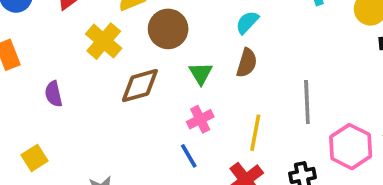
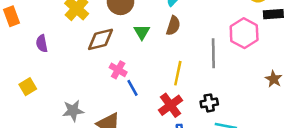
pink cross: (200, 119) -> (118, 70), moved, turned -35
pink hexagon: (351, 147) -> (244, 33), moved

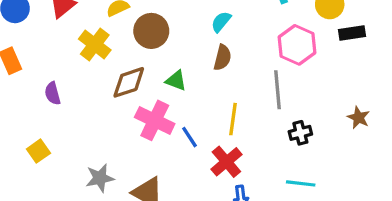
green triangle: (142, 32) -> (176, 81), moved, turned -35
pink hexagon: (244, 33) -> (297, 45), moved
pink cross: (118, 70) -> (155, 120), size x1.6
blue line: (132, 88) -> (190, 137), moved
black cross: (209, 103) -> (300, 133), moved

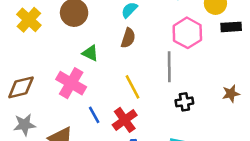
brown diamond: (129, 82) -> (21, 87), moved
brown star: (359, 118) -> (231, 94), turned 30
yellow line: (233, 119) -> (132, 87), turned -40
blue line: (190, 137) -> (94, 115), moved

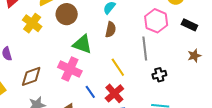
black rectangle: (231, 27) -> (189, 25), moved, turned 35
green triangle: (90, 53) -> (82, 44), size x1.5
brown star: (231, 94) -> (194, 56), moved

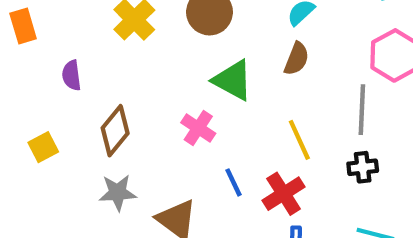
pink cross: (70, 69) -> (198, 128), size x0.7
black cross: (159, 75) -> (363, 167), moved
brown diamond: (31, 76) -> (115, 131), turned -40

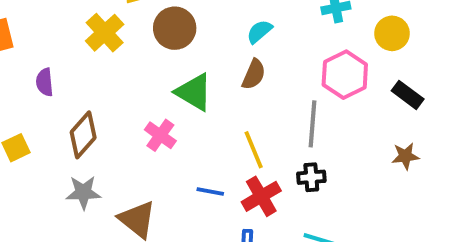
blue line: (234, 182) -> (210, 191), moved, turned -56
red cross: (284, 194) -> (261, 196), moved

